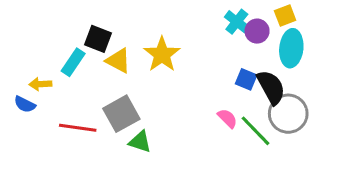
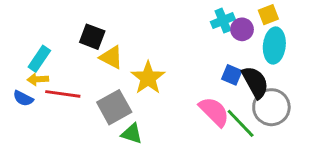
cyan cross: (237, 22) -> (223, 21), turned 30
yellow star: (162, 54) -> (148, 78), moved
cyan rectangle: (73, 62) -> (39, 59), moved
pink semicircle: (227, 118) -> (214, 112), size x1.6
red line: (78, 128) -> (63, 94), moved

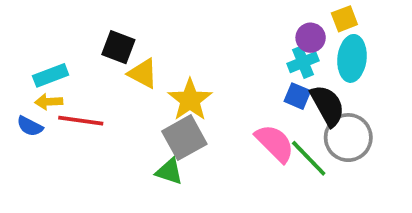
cyan cross: (223, 21) -> (303, 62), moved
cyan rectangle: (39, 59) -> (51, 75), turned 35
gray square: (114, 107) -> (184, 138), moved

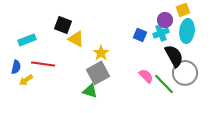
blue square: (297, 96) -> (140, 35), moved
yellow star: (190, 100) -> (101, 53), size x0.7
yellow arrow: (49, 102) -> (26, 80), moved, turned -32
blue semicircle: (30, 126) -> (16, 67), turned -104
pink semicircle: (275, 143) -> (146, 76), size x0.7

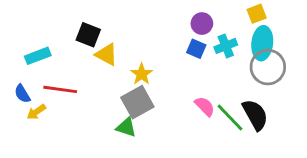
purple circle: (165, 20) -> (202, 24), moved
black semicircle: (174, 56) -> (255, 115), moved
blue semicircle: (16, 67) -> (22, 94), turned 136
gray circle: (185, 73) -> (268, 67), moved

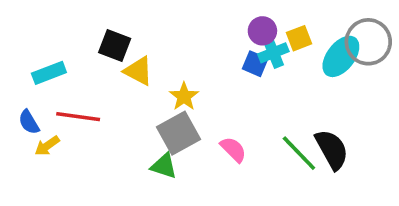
yellow square: (257, 14) -> (299, 38), moved
cyan ellipse: (262, 43) -> (341, 56), turned 32
cyan cross: (226, 46) -> (273, 53), moved
gray circle: (268, 67) -> (368, 42), moved
pink semicircle: (205, 106) -> (233, 149), moved

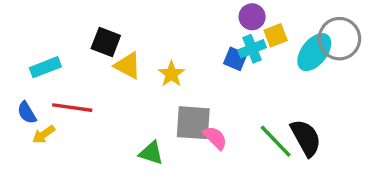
purple circle: (262, 31) -> (252, 17), moved
yellow star: (184, 97) -> (171, 74), moved
gray square: (179, 133) -> (193, 123), moved, turned 33

